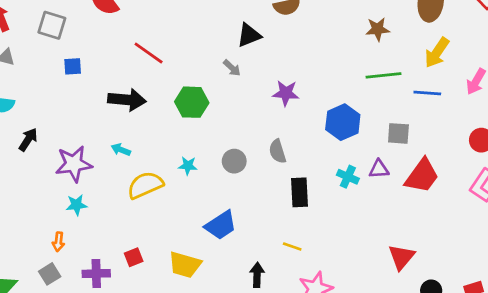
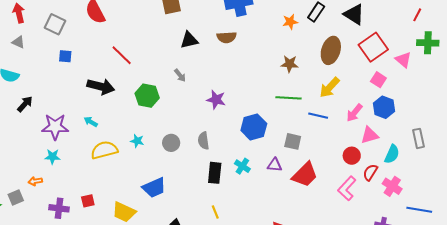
black triangle: (249, 35) -> (189, 40), moved
cyan cross: (348, 177) -> (242, 166), moved
orange arrow: (58, 242) -> (35, 181), turned 64
yellow line: (292, 246) -> (215, 212), moved, turned 40
gray square: (50, 274) -> (16, 198), moved

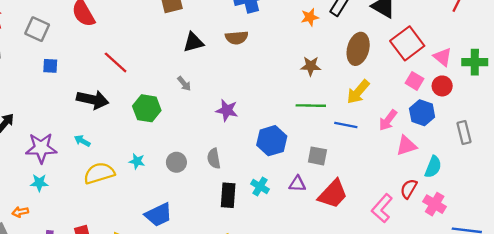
green cross: (428, 43) -> (475, 62), moved
gray rectangle: (418, 138) -> (464, 132), moved
red circle: (352, 156) -> (442, 86), moved

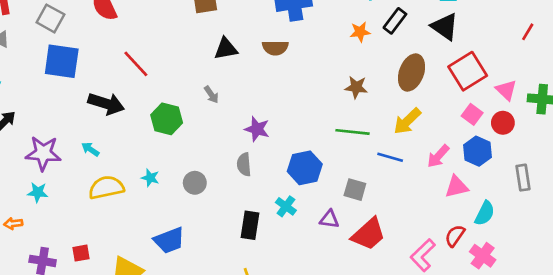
blue square: (50, 66) -> (62, 61), size x2.0
gray semicircle: (214, 158) -> (244, 164), moved
cyan cross: (260, 187) -> (286, 206), moved

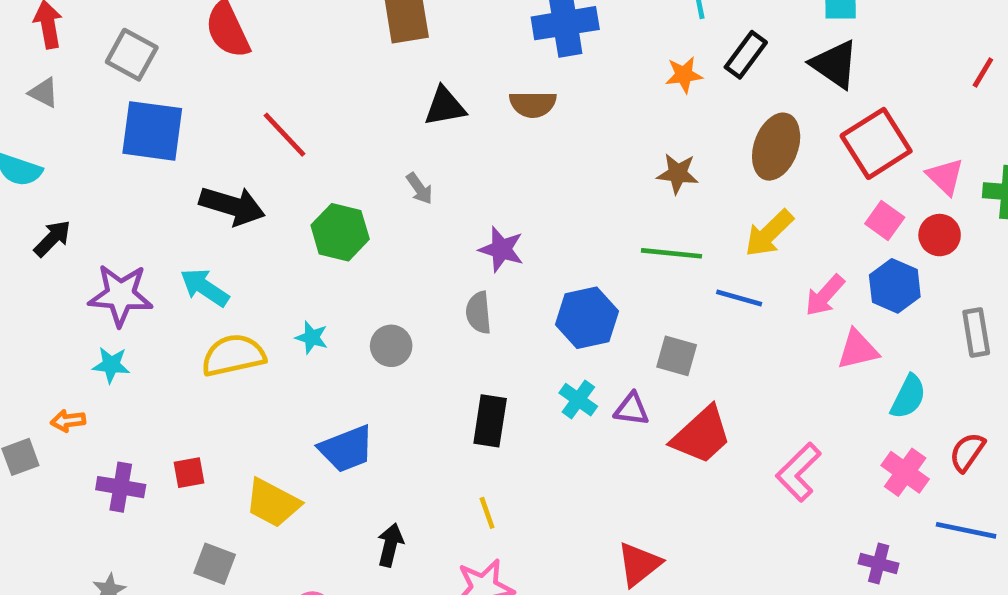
cyan arrow: (90, 149) -> (205, 287), size x1.5
cyan cross: (286, 206) -> (578, 400), moved
red semicircle: (455, 236) -> (967, 452), moved

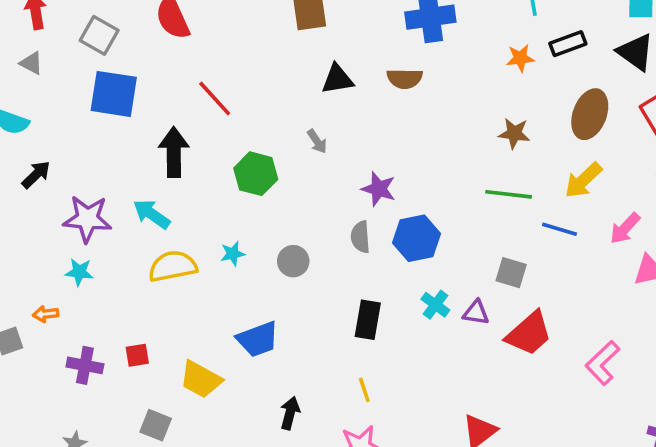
black rectangle: (746, 55) -> (568, 44), turned 32
black arrow: (232, 206) -> (174, 152), turned -108
blue hexagon: (587, 318) -> (417, 238), moved
cyan star: (312, 337) -> (233, 254), turned -30

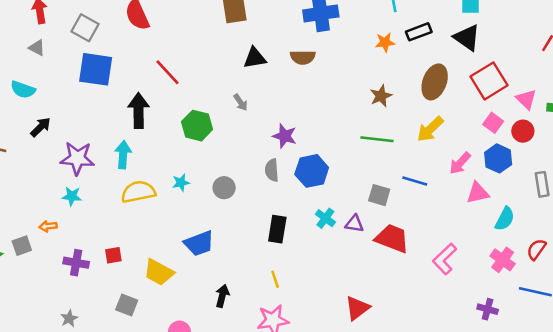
brown star: (514, 133) -> (381, 96), turned -30
cyan arrow: (152, 214) -> (123, 155), turned 60
blue line: (559, 229) -> (415, 181), moved
red trapezoid: (529, 334) -> (392, 238), turned -117

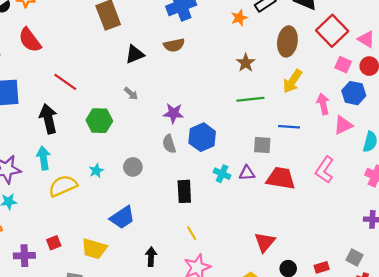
pink arrow: (460, 163) -> (323, 104), turned 138
pink L-shape: (445, 259) -> (325, 170), moved

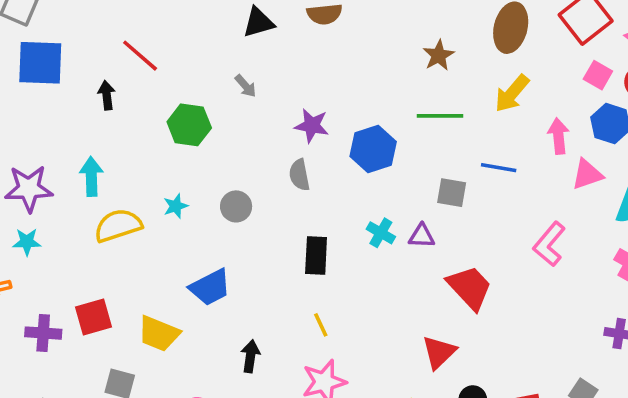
black arrow: (48, 119) -> (107, 95), moved, size x0.6
blue hexagon: (202, 137) -> (373, 149), moved
red trapezoid: (281, 178) -> (470, 287), moved, turned 32
red square: (54, 243) -> (94, 317), size x1.5

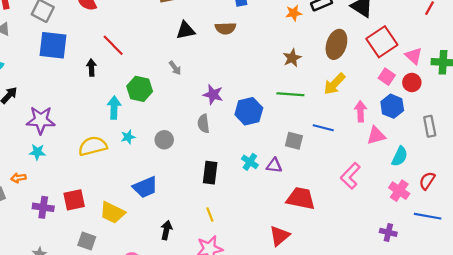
cyan arrow: (91, 177) -> (114, 108), moved
red trapezoid: (470, 287) -> (301, 198), turned -40

